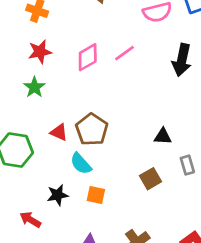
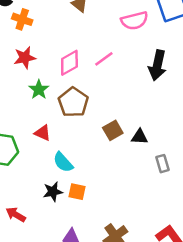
green star: (34, 87) -> (39, 90), moved
brown pentagon: (92, 130) -> (73, 102), moved
brown square: (150, 179) -> (113, 130), moved
black star: (58, 195) -> (53, 192), moved

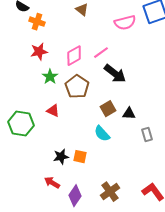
black arrow: (157, 65) -> (115, 74), moved, turned -65
cyan semicircle: (63, 162) -> (102, 134), moved
red arrow: (16, 215) -> (52, 183), moved

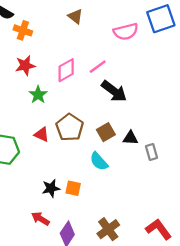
brown pentagon: (77, 87) -> (70, 127), moved
gray rectangle: (147, 135) -> (151, 152), moved

